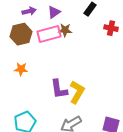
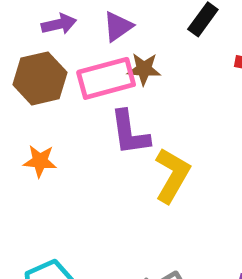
purple L-shape: (59, 89) -> (130, 133), moved
yellow L-shape: (77, 92) -> (172, 175), moved

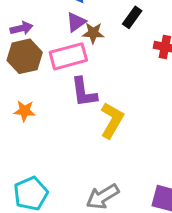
purple arrow: (59, 24) -> (21, 28), moved
brown star: (144, 69) -> (93, 33), moved

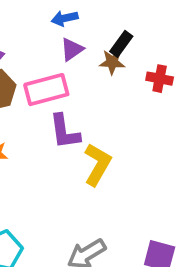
purple triangle: (76, 22) -> (72, 49), moved
brown star: (93, 33) -> (112, 62), moved

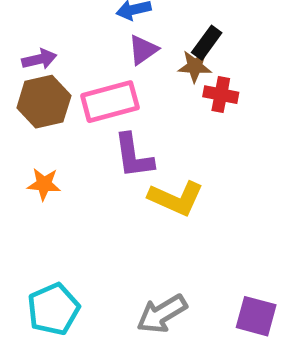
red cross: (160, 79) -> (221, 95), moved
yellow L-shape: (97, 164) -> (176, 198), turned 84

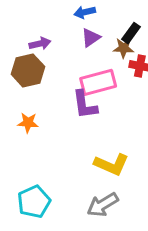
purple arrow: (39, 59) -> (40, 44), moved
pink rectangle: (110, 102) -> (98, 82), moved
yellow L-shape: (176, 198) -> (112, 164), moved

